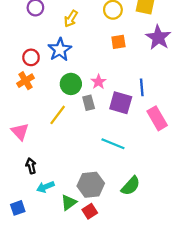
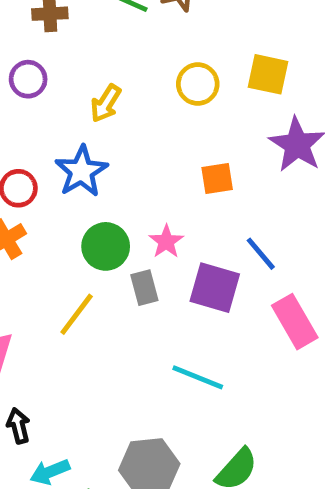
orange square: (118, 42) -> (217, 179), moved
blue line: (142, 87) -> (261, 254), turned -35

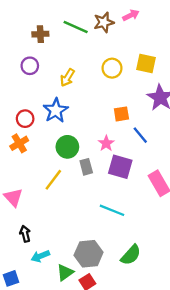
pink star: (166, 242) -> (106, 143), moved
blue line: (261, 254) -> (140, 135), moved

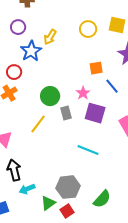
blue star: (56, 110) -> (31, 51), moved
black arrow: (25, 234) -> (14, 170), size x1.5
green semicircle: (131, 255) -> (102, 199), moved

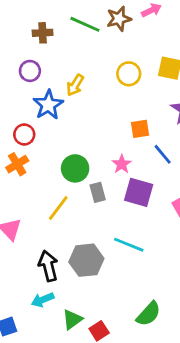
black arrow: (14, 170) -> (48, 266), moved
gray hexagon: (68, 187) -> (86, 260), moved

